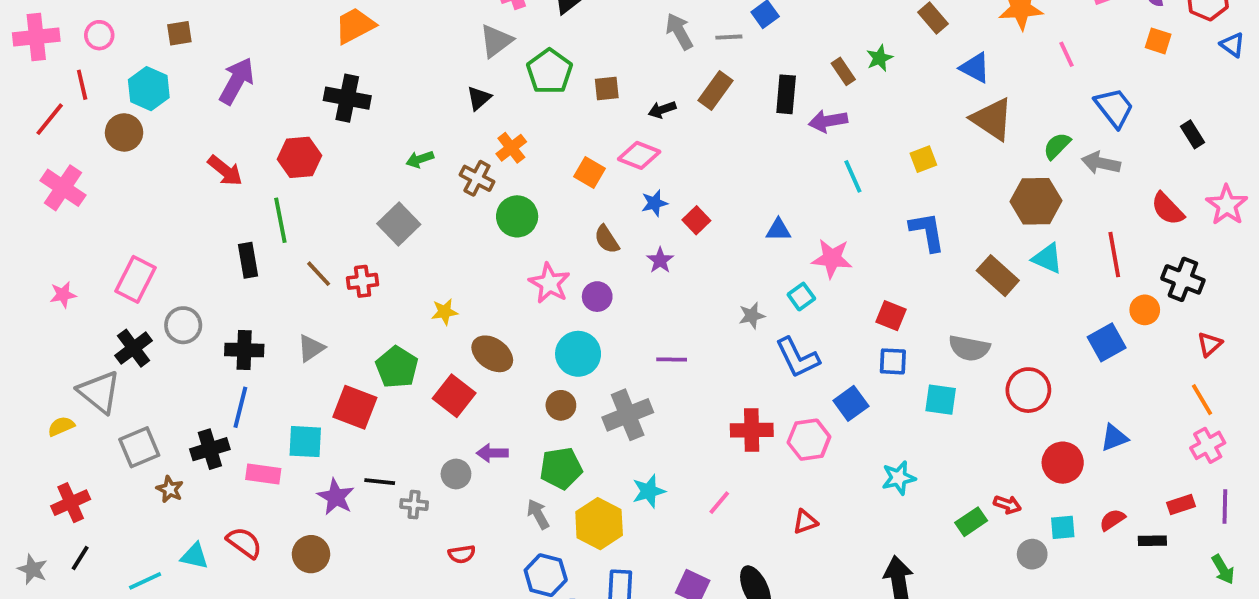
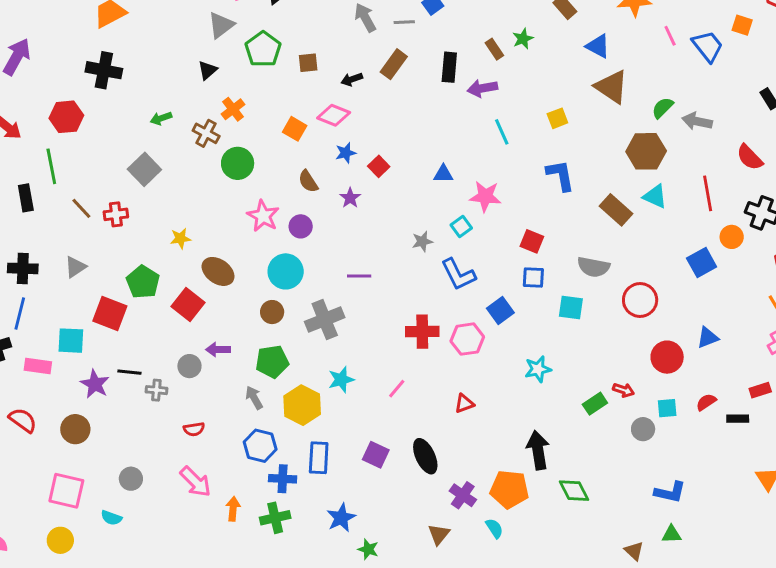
blue trapezoid: (1114, 108) -> (708, 46), moved

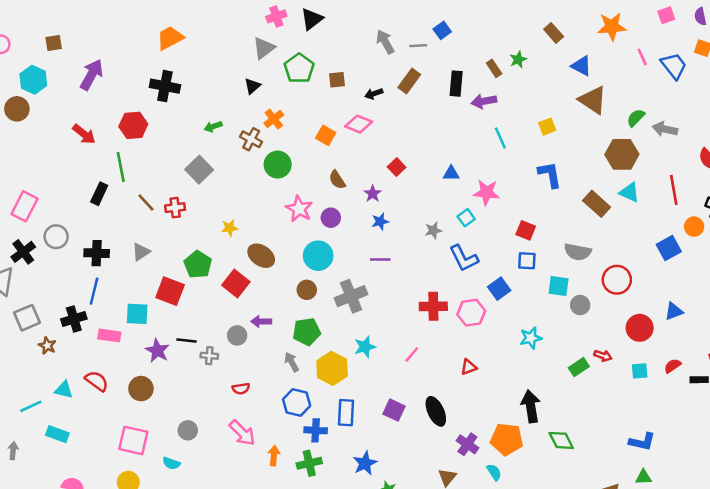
blue star: (346, 153) -> (380, 222), moved
black rectangle: (26, 198) -> (99, 194), turned 35
gray circle: (643, 429) -> (580, 305), moved

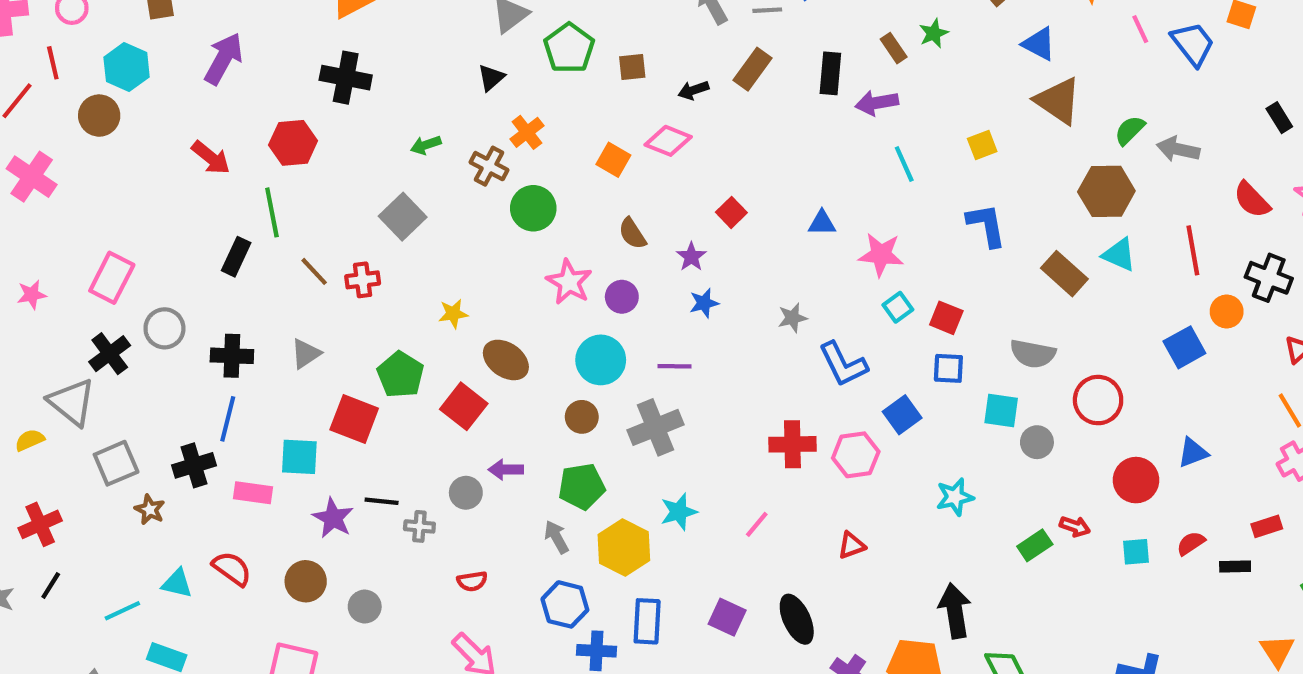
cyan square: (466, 218) -> (898, 307), moved
purple line: (380, 259) -> (674, 366), moved
gray circle: (188, 430) -> (365, 607), moved

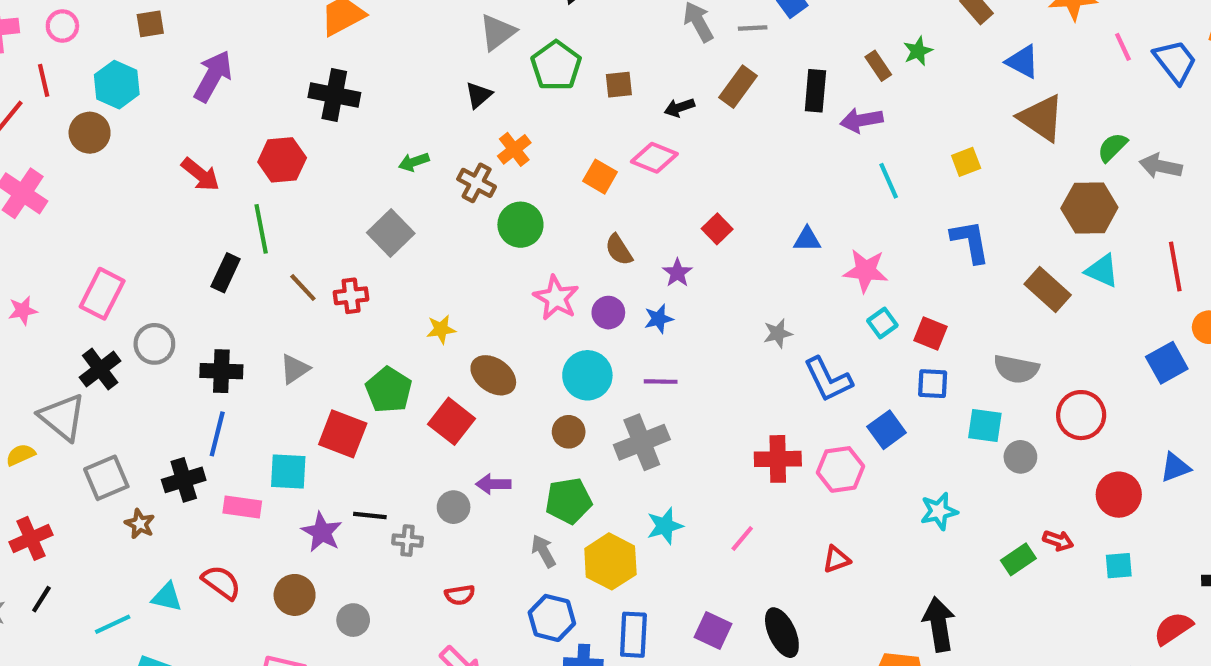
blue star: (704, 303) -> (659, 319), moved
red semicircle: (1191, 543) -> (1173, 628), moved, size x1.4

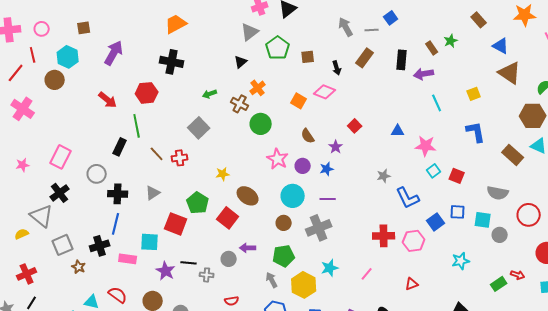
black arrow: (679, 108) -> (337, 68), turned -88
gray circle: (154, 344) -> (97, 174), moved
blue square: (933, 384) -> (458, 212), moved

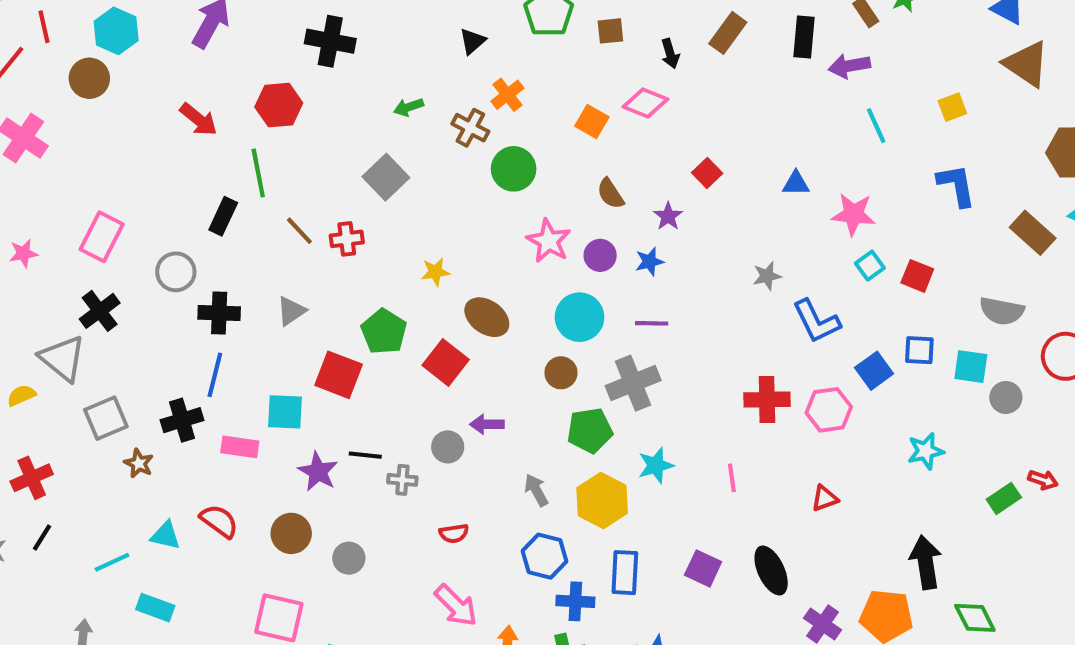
green pentagon: (284, 256) -> (590, 430), moved
pink line: (367, 274) -> (732, 478), turned -48

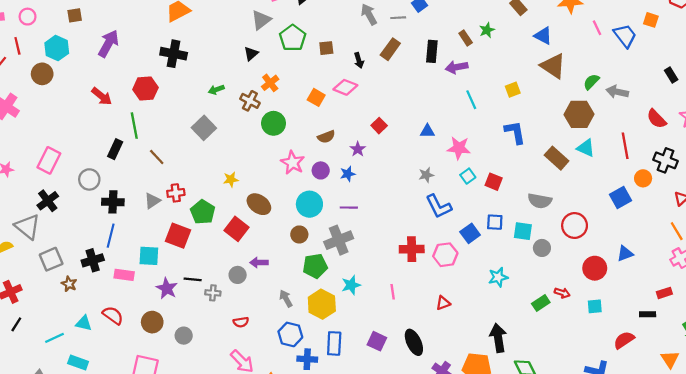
brown semicircle: (610, 194) -> (326, 137), turned -78
red cross: (347, 239) -> (176, 193), moved
gray star: (767, 276) -> (426, 175), moved

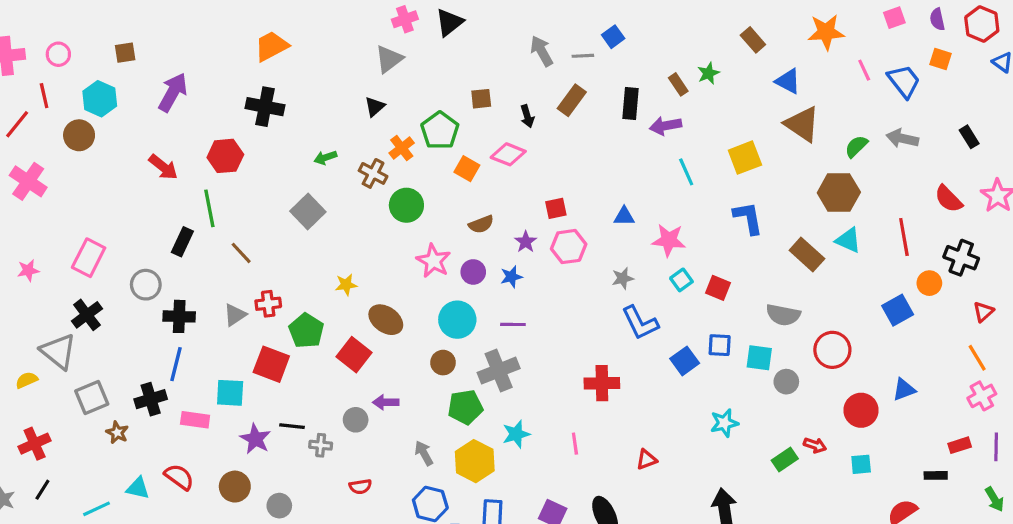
green pentagon: (293, 38) -> (440, 131), moved
yellow square: (513, 90) -> (745, 158), size x1.5
gray arrow: (617, 92) -> (902, 138), moved
red square: (379, 126) -> (556, 208), turned 32
pink hexagon: (445, 255) -> (569, 247), moved

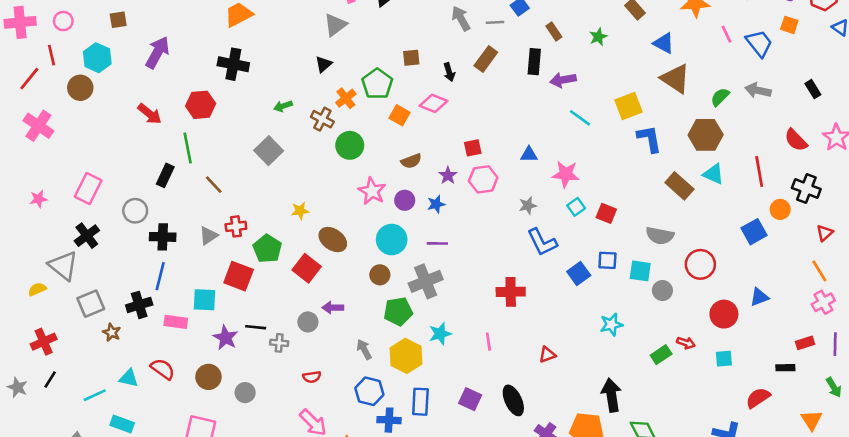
brown rectangle: (678, 84) -> (554, 32), moved
cyan line: (686, 172) -> (580, 118), turned -30
blue L-shape: (748, 218) -> (649, 139), moved

